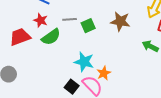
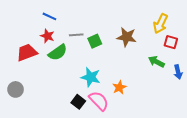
orange star: (104, 73) -> (119, 87), moved

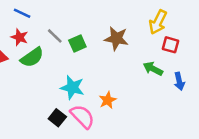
gray line: (76, 35) -> (55, 36), turned 48

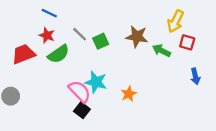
green arrow: (153, 69) -> (161, 51), moved
pink semicircle: (82, 116) -> (80, 91), moved

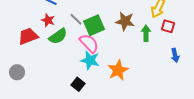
green square: (101, 41) -> (94, 25), size x1.5
green arrow: (161, 51) -> (146, 33), turned 63
pink semicircle: (80, 91) -> (89, 43), moved
orange star: (129, 94) -> (118, 70), size x1.5

